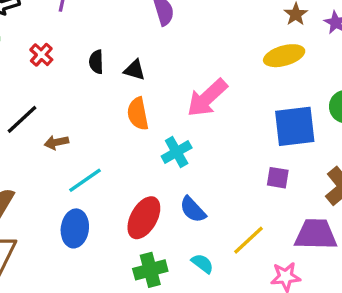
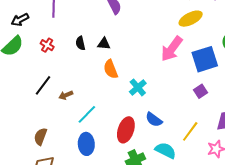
pink arrow: (207, 98) -> (172, 49), moved
purple square: (278, 178) -> (200, 91), turned -32
cyan semicircle: (202, 264) -> (166, 150), size x1.5

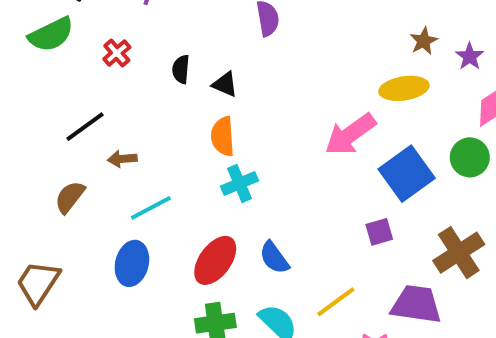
blue square: (205, 59) -> (407, 174), turned -36
cyan cross: (138, 87) -> (240, 184), moved
brown semicircle: (40, 137) -> (70, 197), moved

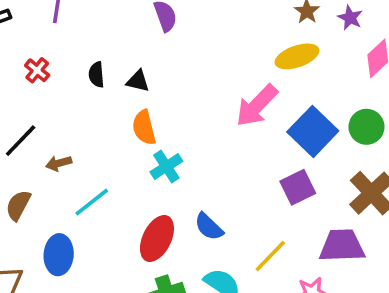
green circle: (470, 157) -> (366, 127), moved
purple square: (379, 232) -> (298, 187), size x1.4
blue ellipse: (132, 263) -> (59, 255), moved

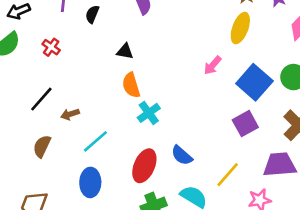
yellow ellipse: (297, 56) -> (240, 28), turned -48
black semicircle: (96, 75) -> (92, 14), moved, turned 30
pink arrow: (257, 106) -> (213, 65), size x0.6
blue ellipse: (59, 255) -> (90, 182), moved

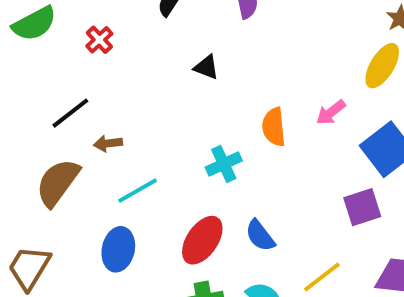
orange semicircle: (131, 85) -> (274, 127), moved
brown semicircle: (42, 146) -> (58, 182), size x1.5

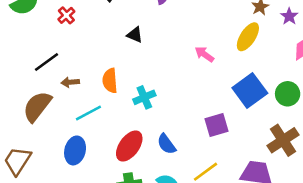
pink arrow: (331, 112) -> (204, 54), moved, turned 72
orange semicircle: (274, 127) -> (110, 81), moved
purple square: (362, 207) -> (217, 125), moved

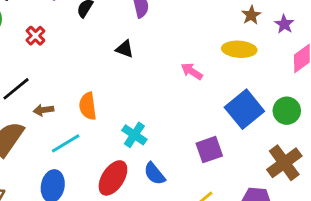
black triangle: (135, 35) -> (125, 49), moved
yellow ellipse: (248, 37) -> (239, 49), turned 64
cyan cross: (144, 97) -> (134, 135), moved, turned -30

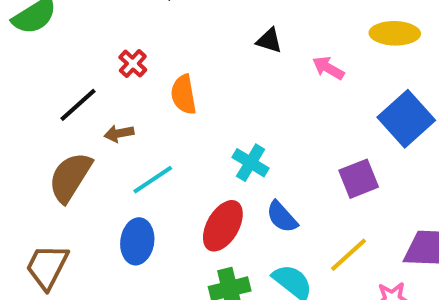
red cross: (35, 36) -> (133, 64), moved
black triangle: (125, 49) -> (269, 41), moved
orange semicircle: (88, 106) -> (184, 95), moved

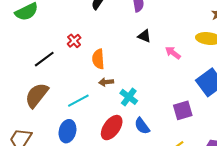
brown arrow: (119, 133) -> (106, 82), moved

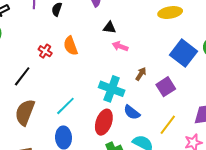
pink arrow: (173, 53) -> (120, 46), moved
orange semicircle: (98, 59) -> (71, 46), moved
brown arrow: (106, 82) -> (141, 74), moved, turned 144
cyan cross: (129, 97) -> (112, 89), size x1.4

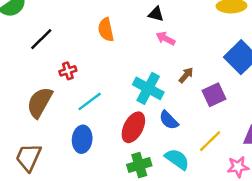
red cross: (45, 51) -> (68, 71), moved, turned 32
black line: (22, 76) -> (41, 39), moved

